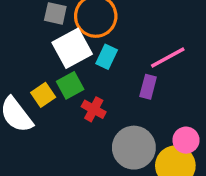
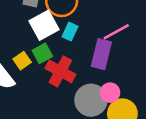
purple rectangle: (148, 87) -> (101, 54), size x1.6
red cross: (94, 109) -> (60, 71), size x1.6
pink circle: (186, 140) -> (110, 93), moved

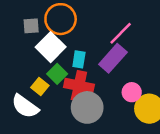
cyan rectangle: (70, 32) -> (79, 59), moved
purple rectangle: (101, 54) -> (113, 58), turned 44
gray circle: (91, 100) -> (87, 107), moved

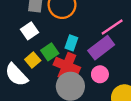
white square: (51, 47) -> (30, 31), moved, size x0.7
pink circle: (132, 92) -> (100, 74), moved

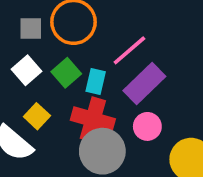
pink line: (112, 27) -> (129, 50), moved
green square: (50, 52) -> (66, 73), moved

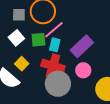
pink line: (129, 50) -> (54, 30), moved
green square: (66, 73) -> (38, 40), turned 35

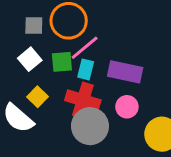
purple rectangle: (82, 46) -> (125, 72), turned 55

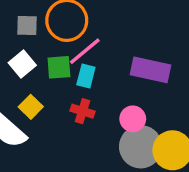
purple rectangle: (125, 72) -> (150, 70), moved
red cross: (83, 100) -> (83, 111), size x0.6
gray circle: (90, 126) -> (141, 147), moved

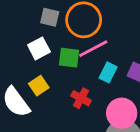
cyan rectangle: (86, 76) -> (108, 72), moved
pink circle: (133, 119) -> (122, 113), size x1.4

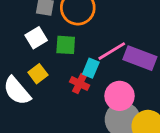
pink line: (93, 49) -> (112, 51), moved
cyan rectangle: (108, 72) -> (91, 68), moved

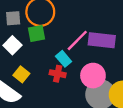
green square: (66, 45) -> (36, 34), moved
cyan rectangle: (91, 68) -> (64, 59), turned -49

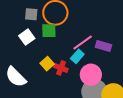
purple rectangle: (102, 40) -> (104, 46), size x0.7
cyan rectangle: (64, 59) -> (77, 56), moved, turned 72
yellow square: (21, 74) -> (47, 64), moved

